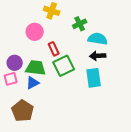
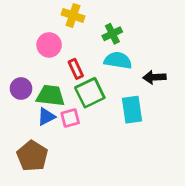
cyan semicircle: (98, 39) -> (118, 60), moved
black arrow: (98, 56) -> (154, 77), moved
pink square: (11, 79) -> (70, 118), moved

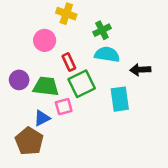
blue triangle: (46, 117) -> (42, 118), moved

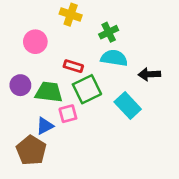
pink circle: (45, 40) -> (35, 42), moved
red rectangle: (69, 62) -> (73, 66), turned -48
cyan rectangle: (120, 99) -> (128, 106), turned -35

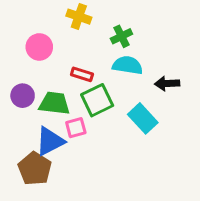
blue triangle: (45, 126) -> (50, 141), size x1.5

